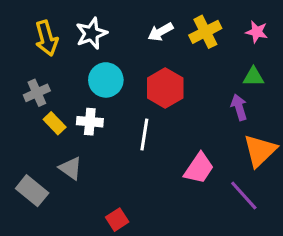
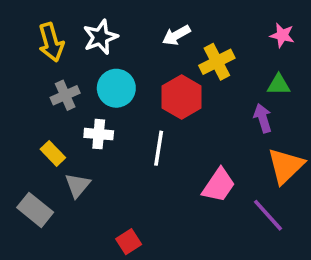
yellow cross: (205, 32) -> (217, 62), moved
gray cross: (37, 93) -> (65, 95), moved
yellow rectangle: (55, 123) -> (53, 153), moved
gray triangle: (71, 168) -> (78, 185), turned 35

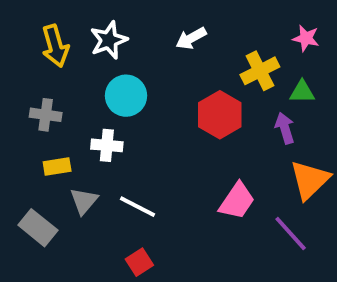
yellow cross: (217, 62) -> (260, 71), moved
gray cross: (65, 95) -> (46, 115), moved, turned 32
red hexagon: (182, 97) -> (220, 115), moved
white line: (159, 148) -> (137, 207), moved, turned -72
yellow rectangle: (53, 153) -> (57, 166), turned -55

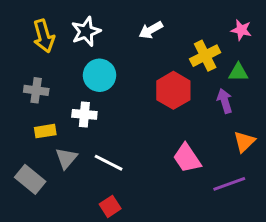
orange triangle: (310, 180) -> (244, 142), size x0.7
pink trapezoid: (237, 201) -> (187, 158), turned 112
purple line: (291, 233) -> (229, 184), turned -68

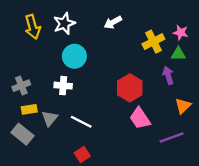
pink star: (241, 30) -> (181, 33), moved
gray cross: (36, 90) -> (21, 86), moved, turned -30
red hexagon: (173, 90) -> (130, 88), moved
yellow rectangle: (45, 131) -> (29, 109), moved

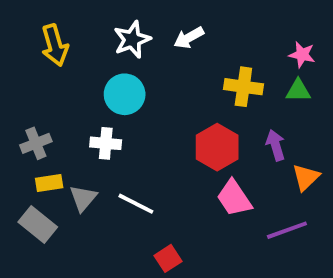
white star: (64, 23) -> (132, 40), moved
yellow cross: (153, 42) -> (243, 87), moved, turned 35
purple arrow: (168, 75) -> (276, 145), moved
red square: (82, 154) -> (168, 258), moved

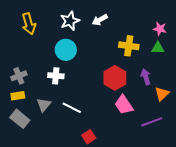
yellow rectangle: (49, 183) -> (18, 96), moved

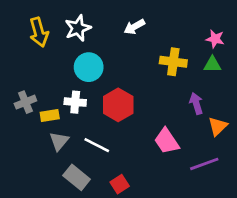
white star: (70, 21) -> (78, 28), moved
red hexagon: (115, 78) -> (118, 105), moved
yellow rectangle: (18, 96) -> (50, 116), moved
gray rectangle: (20, 119) -> (77, 177), moved

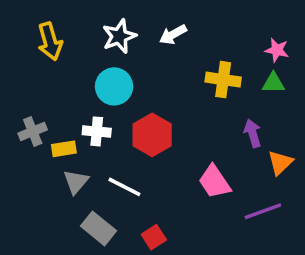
white star: (78, 28) -> (119, 36), moved

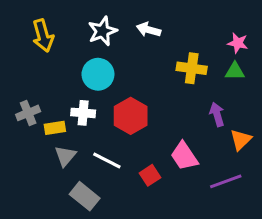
white arrow: (173, 35) -> (149, 30), turned 45
red square: (154, 237) -> (150, 175), moved

